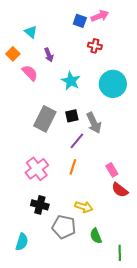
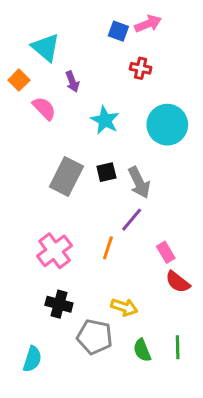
cyan triangle: (31, 32) -> (46, 47), size x1.5
purple line: (77, 141) -> (132, 220), moved
green line: (120, 253) -> (178, 347), moved

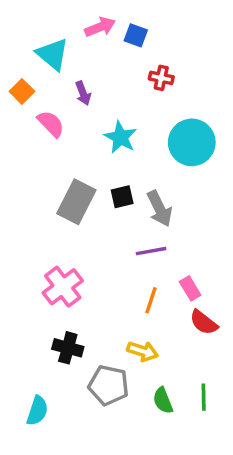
pink arrow: (148, 24) -> (100, 27), moved
purple line: (132, 220) -> (151, 251), turned 40
orange line: (108, 248) -> (151, 300), moved

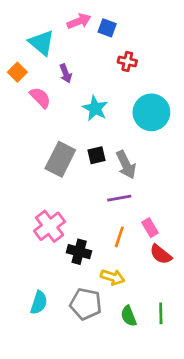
black cross: (68, 348) -> (79, 252), moved
cyan semicircle: (37, 411) -> (39, 303), moved

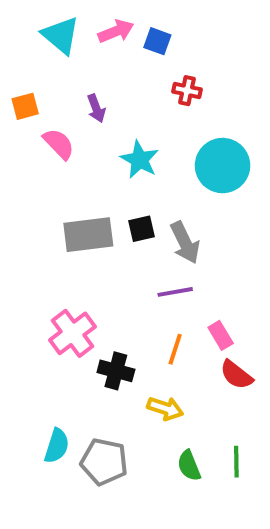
cyan triangle: (42, 43) -> (61, 35), moved
orange square: (17, 72) -> (25, 106), turned 30
gray rectangle: (60, 159) -> (88, 235), turned 56
gray pentagon: (86, 304) -> (104, 462), moved

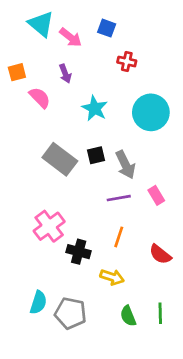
pink arrow: (116, 31) -> (71, 37), moved, turned 60
gray rectangle: (88, 235) -> (60, 159), turned 44
pink rectangle: (221, 335) -> (156, 195), moved

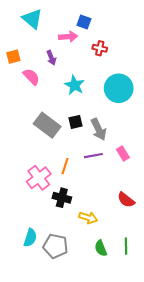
pink arrow: (71, 37) -> (68, 37), moved, turned -42
orange line: (119, 237) -> (65, 166), moved

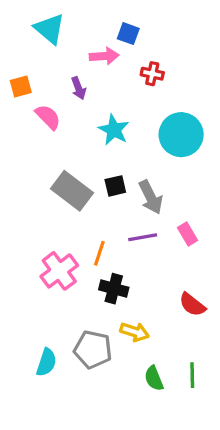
black cross: (62, 198) -> (114, 289), moved
gray pentagon: (56, 246) -> (93, 350), moved

